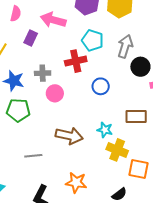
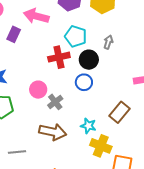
gray arrow: (125, 46) -> (108, 42), size x0.6
black circle: (140, 67) -> (89, 60), moved
gray cross: (43, 73) -> (55, 102), moved, turned -35
brown rectangle: (136, 117) -> (120, 112), turned -50

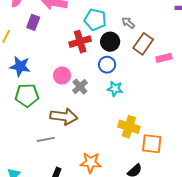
gray arrow: (108, 42) -> (128, 23), turned -64
brown rectangle: (120, 112) -> (143, 44), moved
cyan star: (88, 126) -> (115, 89), moved
brown arrow: (53, 132) -> (64, 117), moved

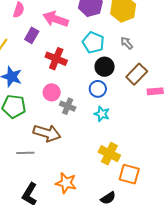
gray arrow: (128, 23) -> (127, 43), moved
red cross: (80, 42) -> (56, 59), moved, turned 30
gray cross: (80, 87) -> (68, 106), turned -35

